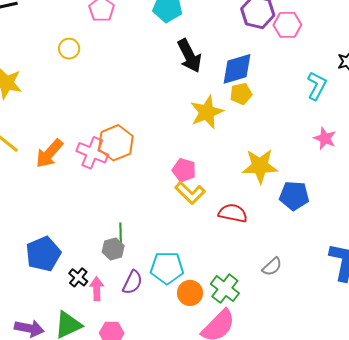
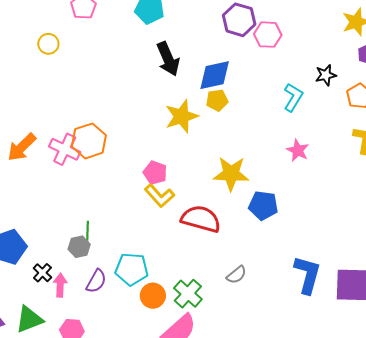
red semicircle: (233, 213) -> (201, 219), size x1.4

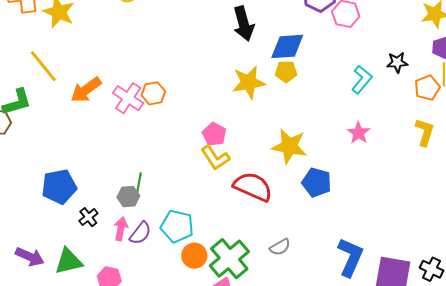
orange hexagon: (89, 141) -> (153, 93), size x0.7
pink arrow: (60, 285) -> (121, 229), moved
green cross: (188, 294) -> (229, 259), size x1.4

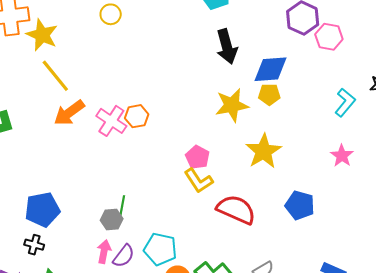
yellow line: (43, 66) -> (55, 76), moved
yellow star: (289, 146) -> (263, 151), moved, turned 30
black cross: (88, 217) -> (34, 245), moved, turned -36

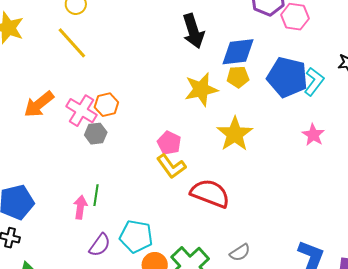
yellow line: (55, 76) -> (72, 43), moved
blue pentagon: (300, 205) -> (287, 77), moved, size x1.4
gray hexagon: (112, 219) -> (96, 134), moved
pink arrow: (104, 252) -> (80, 207), moved

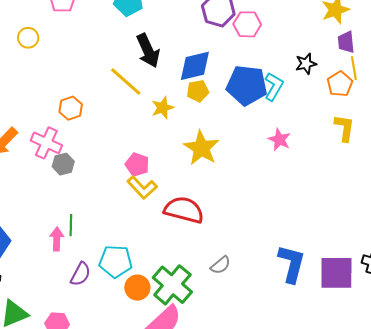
yellow line: (72, 43) -> (126, 81), moved
yellow star: (201, 89) -> (163, 108), size x0.7
orange hexagon: (106, 105) -> (71, 108), moved

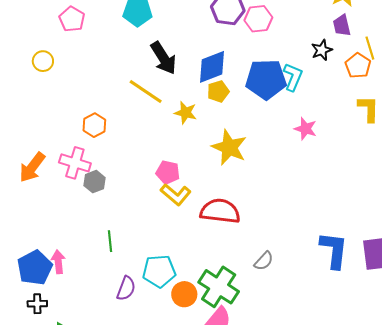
purple trapezoid: (346, 42) -> (342, 25), moved
yellow star: (163, 108) -> (186, 113), turned -30
pink arrow: (57, 239) -> (58, 262), moved

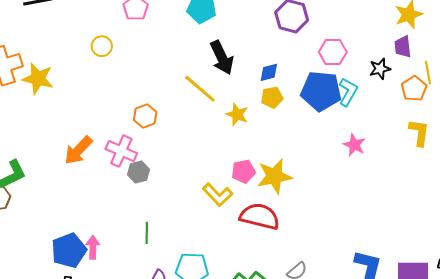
pink hexagon: (258, 19) -> (333, 52), moved
blue diamond: (212, 67) -> (269, 72), size x0.6
yellow star: (229, 147) -> (274, 176), moved, turned 30
pink pentagon: (168, 172) -> (243, 171), moved, turned -30

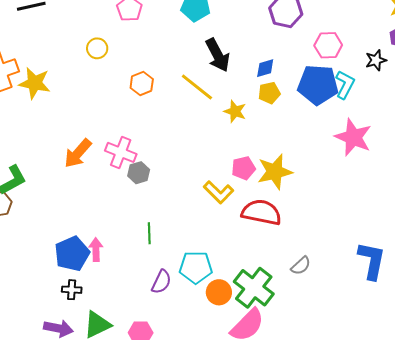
orange hexagon: (145, 116) -> (142, 83), moved
pink star: (354, 145) -> (353, 137), size x1.6

